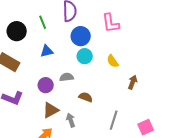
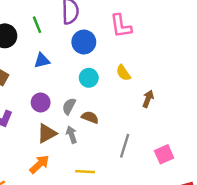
cyan circle: (85, 56) -> (89, 78), moved
gray semicircle: (67, 77) -> (69, 106), moved, turned -56
gray arrow: (71, 120) -> (71, 135), moved

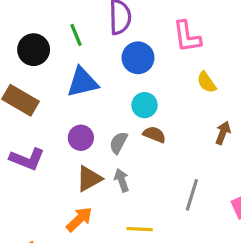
blue triangle: (42, 61) -> (83, 82), size x1.5
yellow semicircle: (123, 73) -> (207, 82), moved
brown semicircle: (90, 117) -> (154, 134), moved

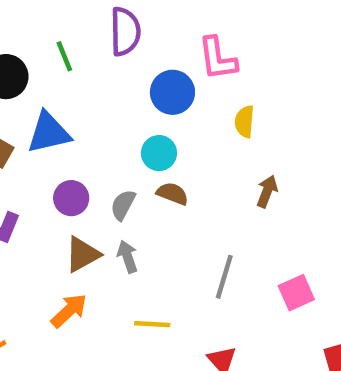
blue circle: (138, 58) -> (172, 92), moved
blue triangle: (83, 82) -> (49, 133), moved
yellow semicircle: (207, 82) -> (245, 122), turned 40

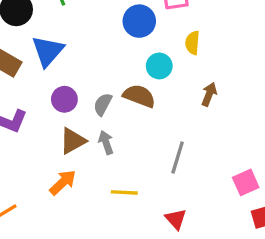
blue triangle: (49, 133) -> (48, 51), turned -36
cyan circle: (159, 153) -> (159, 66), moved
brown semicircle: (172, 194) -> (139, 96), size x1.4
pink square: (296, 293) -> (246, 182), moved

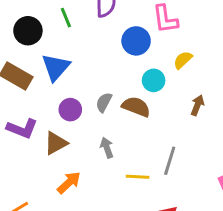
yellow semicircle: (192, 43) -> (183, 60), turned 42
gray semicircle: (103, 104) -> (104, 102), moved
brown triangle: (73, 141) -> (56, 143), moved
yellow line: (124, 192) -> (138, 177), moved

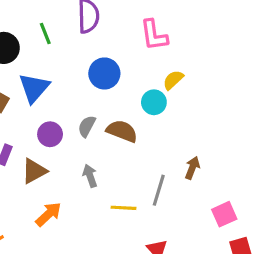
blue circle: (136, 41) -> (104, 73), moved
cyan circle: (154, 80) -> (154, 102), moved
brown arrow: (197, 105) -> (192, 168), moved

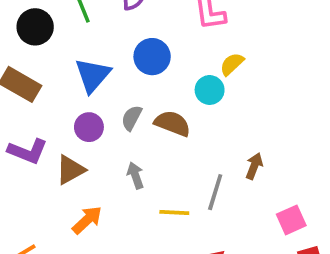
blue triangle: (34, 88) -> (93, 75), moved

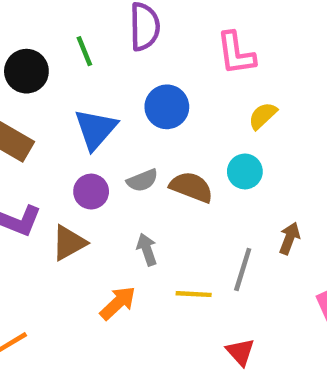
cyan circle: (210, 90) -> (245, 171), moved
gray semicircle: (132, 118) -> (142, 180), turned -140
orange arrow: (87, 220) -> (118, 303), moved

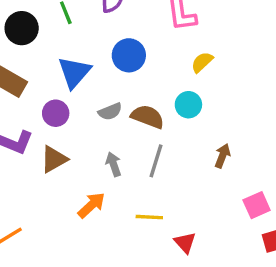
purple circle: (91, 192) -> (56, 113), moved
gray line: (243, 270) -> (156, 161), moved
yellow line: (194, 294) -> (149, 217), moved

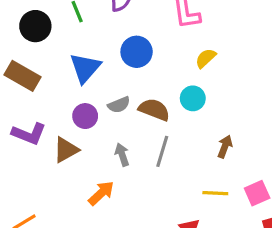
purple circle: (56, 113) -> (85, 116), moved
yellow line: (149, 217) -> (215, 193), moved

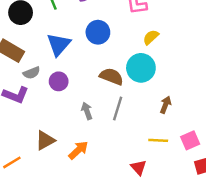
cyan circle: (193, 98) -> (141, 68), size x1.5
gray semicircle: (119, 105) -> (32, 73), moved
brown triangle: (66, 150) -> (45, 140), moved
orange arrow: (101, 193) -> (78, 150), moved

